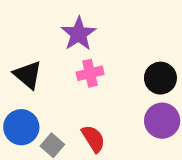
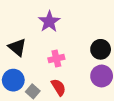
pink cross: (90, 73) -> (56, 59), moved

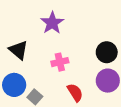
red semicircle: (58, 87) -> (75, 93), moved

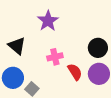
red semicircle: (75, 93) -> (75, 72), moved

